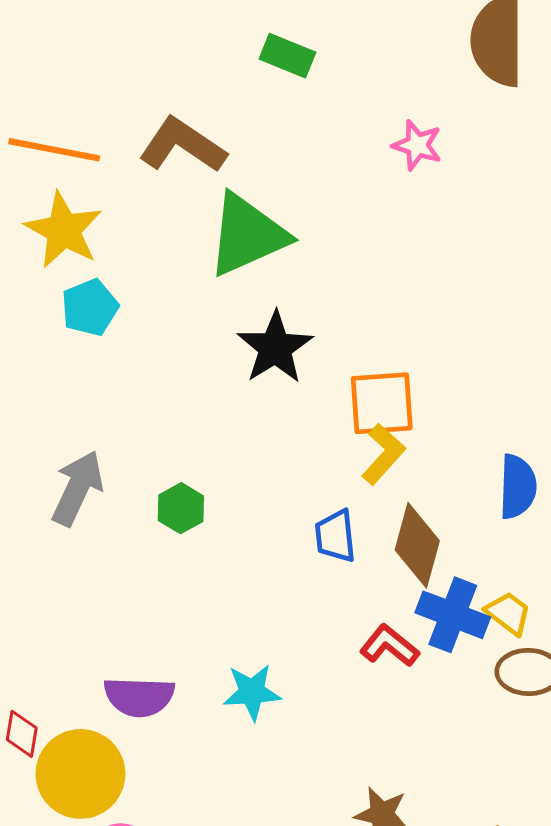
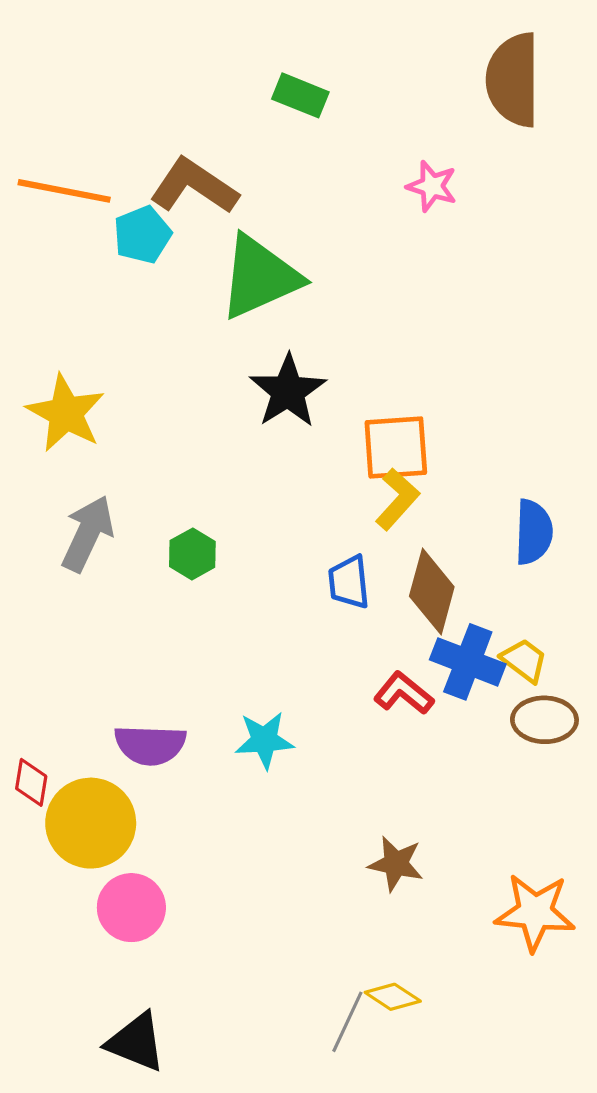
yellow star: (63, 230) -> (66, 413), moved
cyan pentagon: (90, 307) -> (142, 235), moved

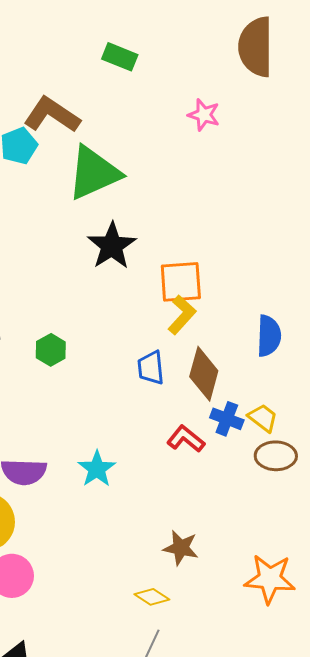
blue cross: (468, 662) -> (227, 419), size x0.7
cyan star: (264, 740) -> (97, 469), turned -30
yellow diamond: (393, 997) -> (152, 597), moved

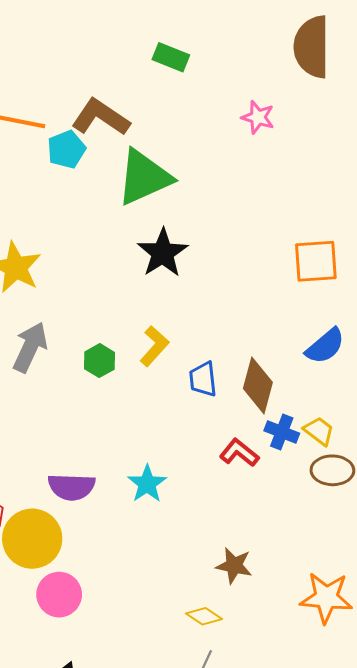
orange square: (181, 282) -> (316, 261), moved
yellow L-shape: (182, 315) -> (154, 346), moved
blue semicircle: (269, 336) -> (325, 346), turned 48

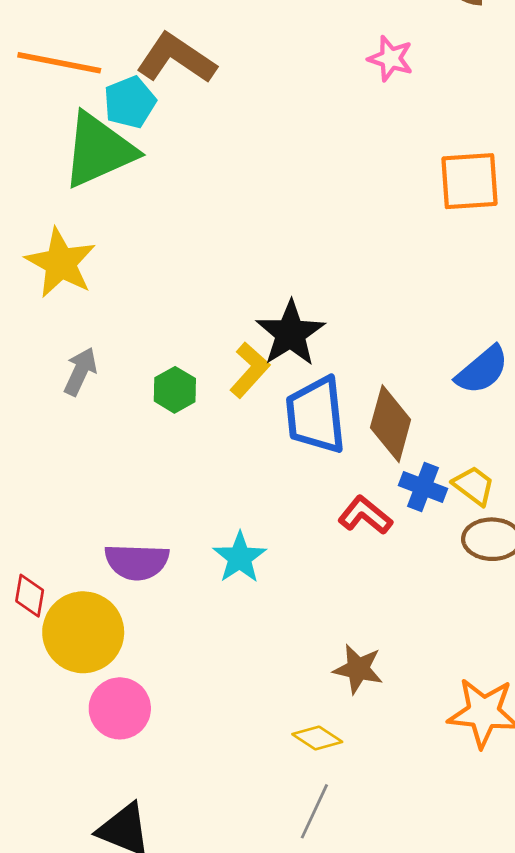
green triangle: (144, 177) -> (99, 150), moved
black star: (163, 253) -> (290, 333), moved
orange square: (316, 261) -> (469, 181), moved
gray arrow: (30, 347) -> (80, 371), size x0.7
blue trapezoid: (203, 379) -> (316, 415), size x1.6

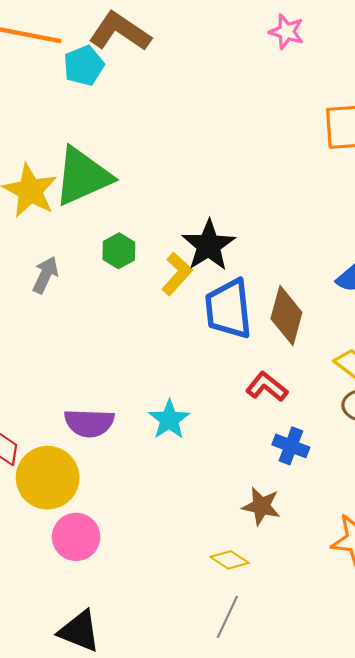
green triangle: (99, 150) -> (83, 176), moved
green hexagon: (175, 390) -> (119, 251), moved
blue cross: (423, 487) -> (291, 446), moved

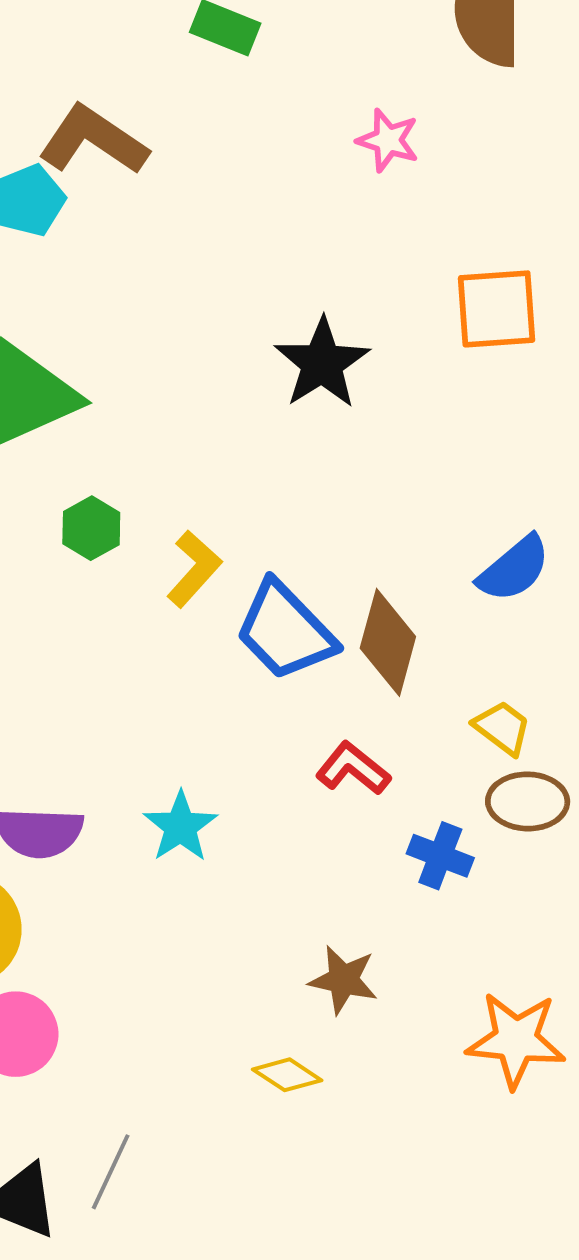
black star: (209, 245) -> (322, 363), moved
blue trapezoid: (228, 309) -> (285, 631), turned -38
blue cross: (291, 446) -> (440, 856), moved
gray line: (227, 617) -> (111, 1172), moved

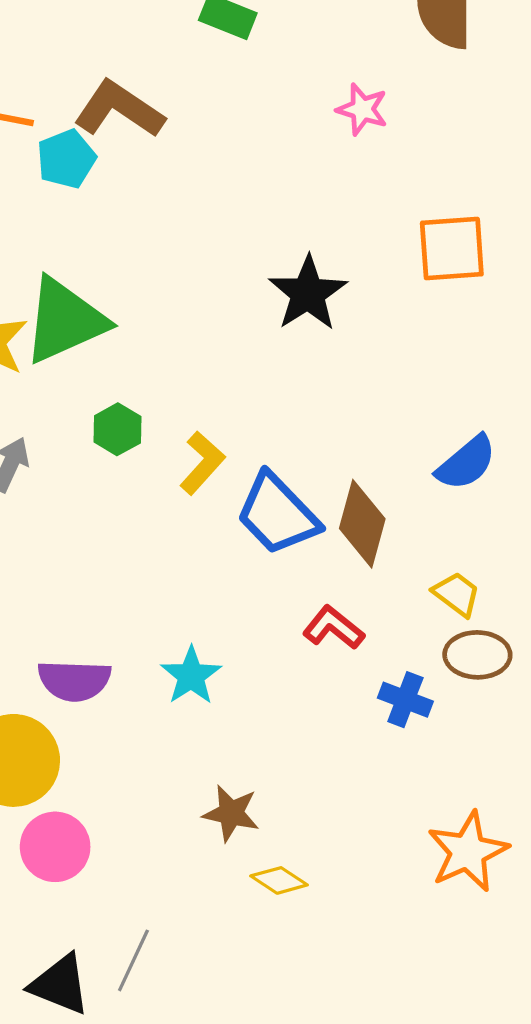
brown star: (343, 980) -> (231, 813), moved
orange star: (516, 1040) -> (468, 852), turned -30

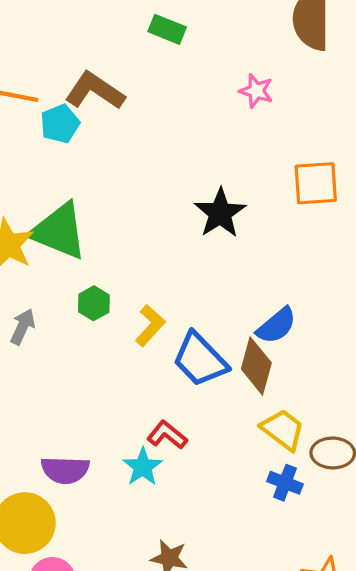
green triangle: (65, 321) -> (59, 231), turned 46
blue semicircle: (466, 463) -> (276, 326), moved
yellow trapezoid: (457, 594) -> (283, 430), moved, size x1.4
red L-shape: (333, 628) -> (167, 435), moved

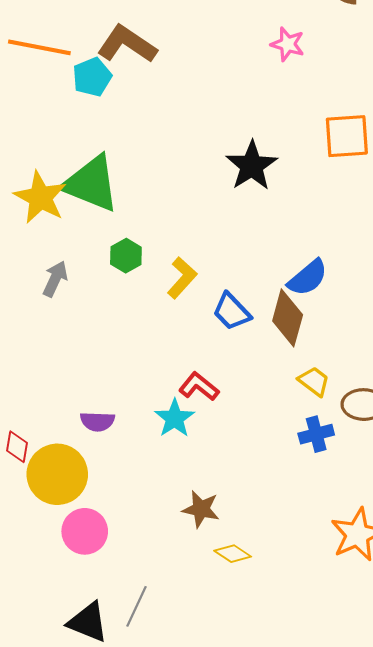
blue trapezoid: (200, 360) -> (232, 312), size x0.7
yellow trapezoid: (283, 430) -> (314, 381), size x0.7
purple semicircle: (65, 470) -> (97, 421), size x0.7
blue cross: (285, 483) -> (316, 434), turned -36

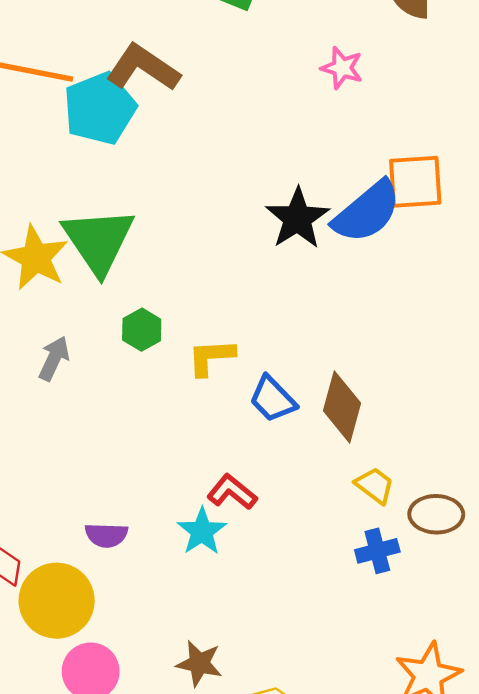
cyan pentagon: (92, 77) -> (100, 108), size x1.5
green triangle: (91, 184) -> (98, 241), turned 34
yellow L-shape: (182, 278) -> (211, 357), turned -135
blue semicircle: (308, 278) -> (367, 212), moved, size x1.4
brown star: (201, 509) -> (199, 663), moved

